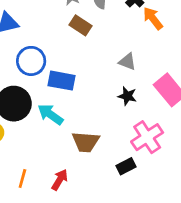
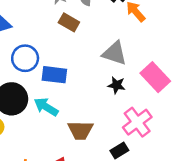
gray triangle: (127, 62) -> (115, 53), size x1.5

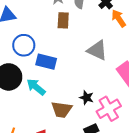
brown rectangle: (69, 22) -> (63, 20), turned 56
black star: (117, 85) -> (87, 98), moved

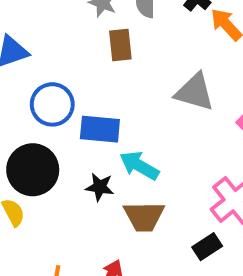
cyan arrow: (36, 87) -> (139, 166), moved
black star: (87, 98) -> (100, 187), moved

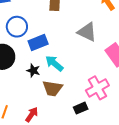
blue rectangle: (100, 129) -> (38, 42), turned -36

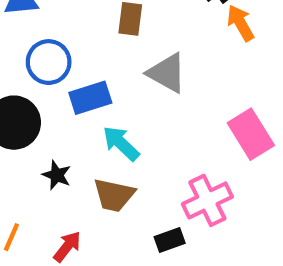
gray triangle: (87, 32) -> (167, 73), moved
black star: (33, 71) -> (57, 175), moved

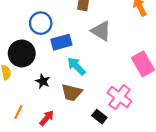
pink cross: (207, 200) -> (119, 97), turned -30
black rectangle: (170, 240) -> (99, 117), turned 56

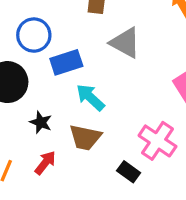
red arrow: (47, 118) -> (45, 163), moved

